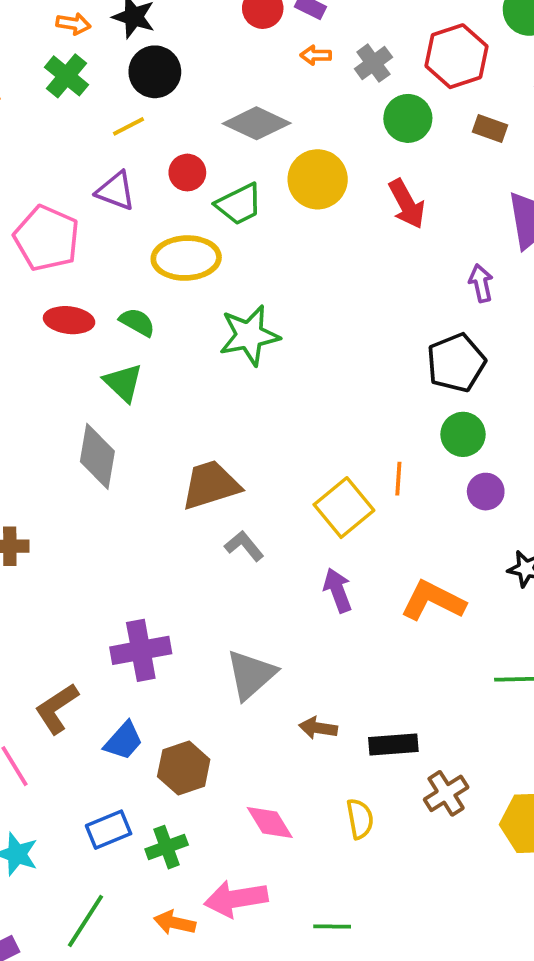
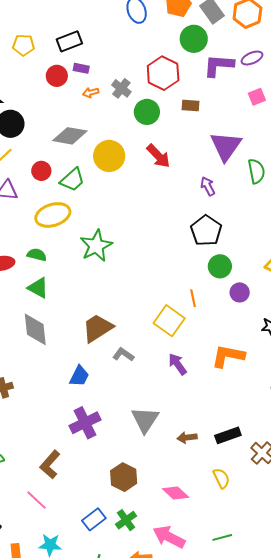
blue trapezoid: (124, 741) -> (79, 376), moved
pink arrow: (236, 899) -> (169, 537), turned 52

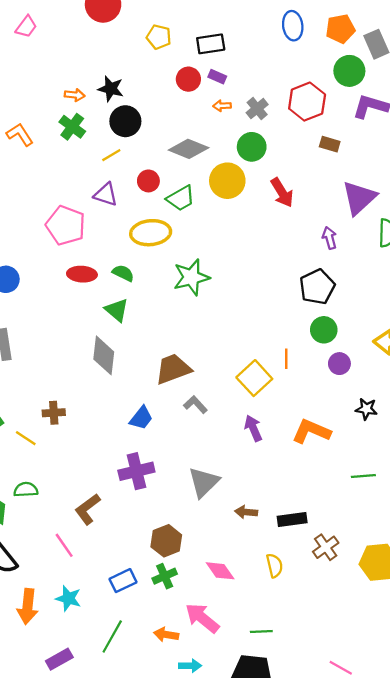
green circle: (147, 112) -> (252, 147), moved
green cross: (126, 520) -> (165, 576), moved

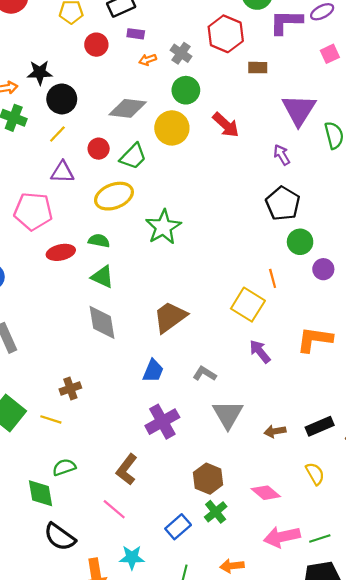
red circle: (188, 79) -> (96, 45), moved
gray L-shape: (195, 405) -> (205, 374), moved
pink arrow: (202, 618) -> (282, 537), moved, turned -36

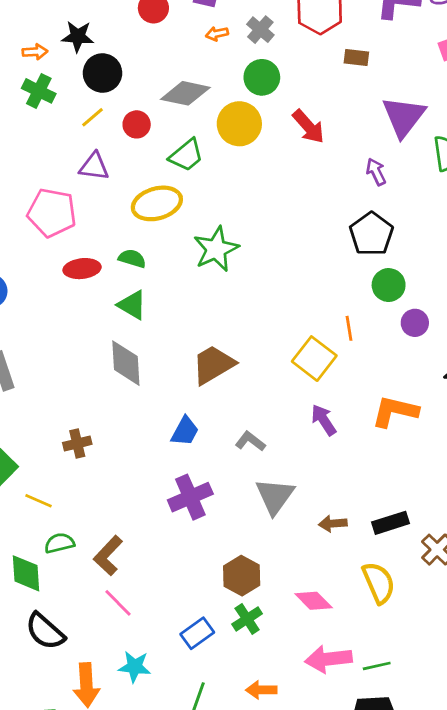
red circle: (99, 149) -> (137, 124), moved
yellow line: (51, 419) -> (39, 501), moved
brown L-shape: (127, 469) -> (108, 556), moved
yellow semicircle: (315, 474) -> (379, 583), size x1.4

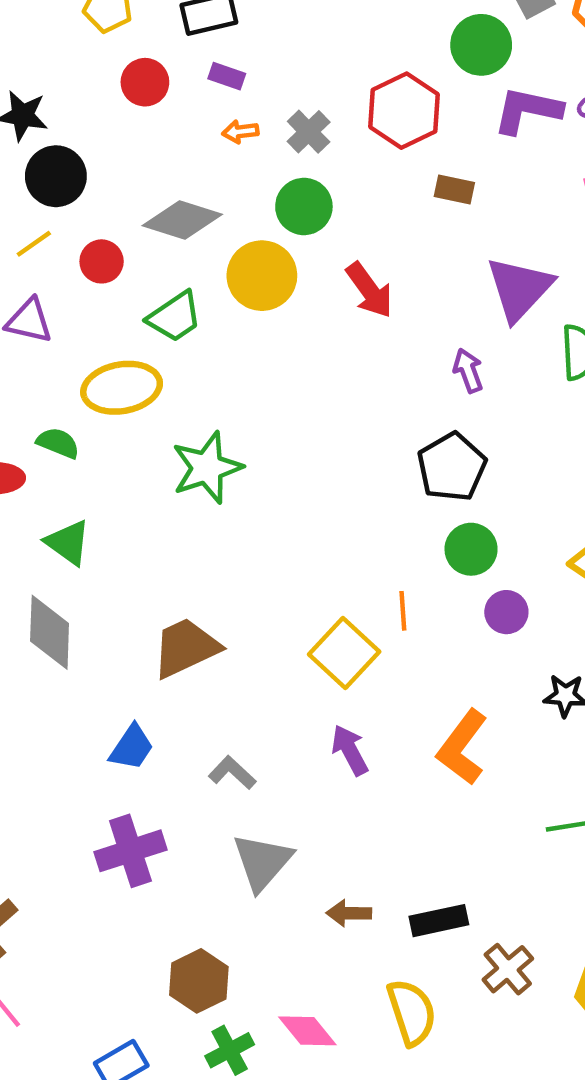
green semicircle: (132, 258) -> (58, 443), moved
orange L-shape: (395, 411) -> (462, 747), turned -72
green cross: (247, 619) -> (230, 1050), moved

